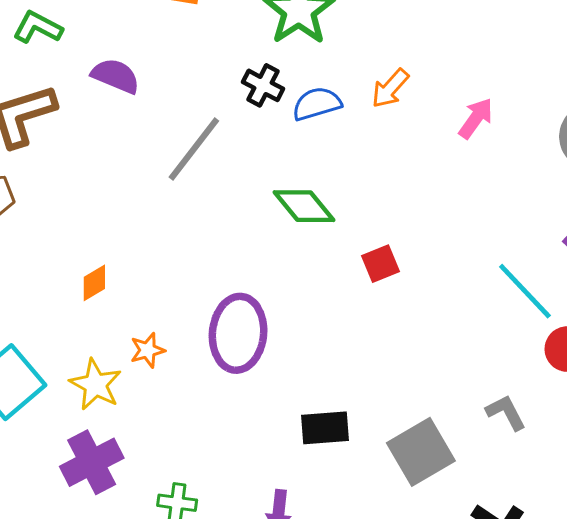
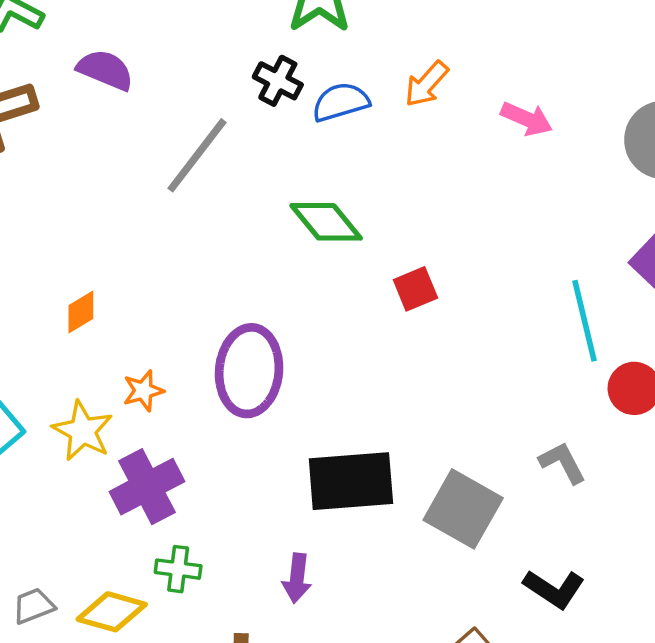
pink arrow: (476, 118) -> (527, 119), turned 78
cyan line: (525, 291) -> (584, 321), turned 30
black rectangle: (325, 428) -> (351, 481), size x1.5
gray square: (421, 452) -> (463, 509), turned -30
purple cross: (92, 462) -> (147, 487), moved

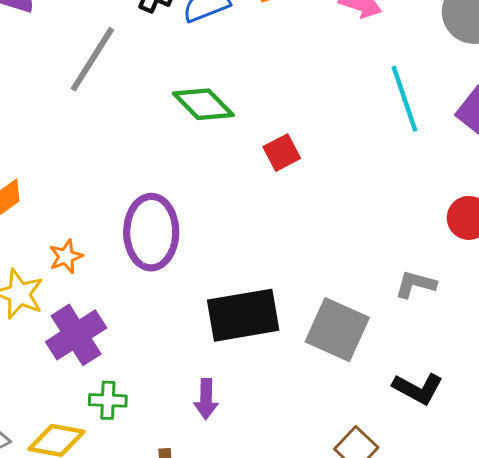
cyan line: (584, 321) -> (404, 99), moved
gray L-shape: (563, 463) -> (415, 284), turned -42

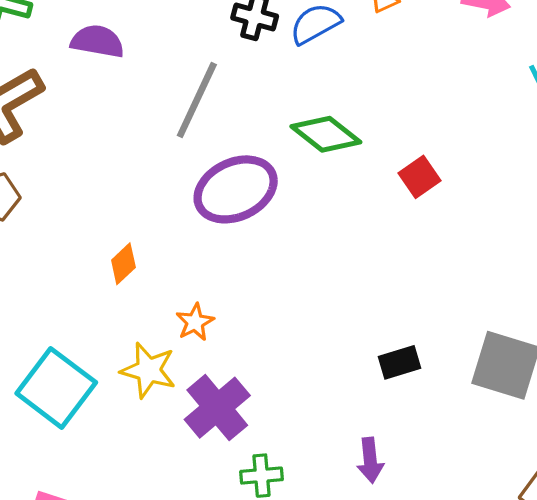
purple ellipse: (151, 232) -> (236, 189), moved, turned 72
black rectangle: (243, 315) -> (400, 362), size x0.5

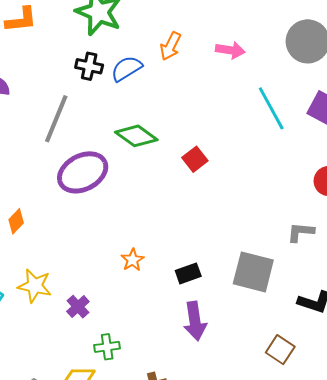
orange star: (195, 322) -> (133, 260), moved
purple cross: (217, 408) -> (78, 307), size x0.6
purple arrow: (370, 460) -> (195, 321), moved, size x1.4

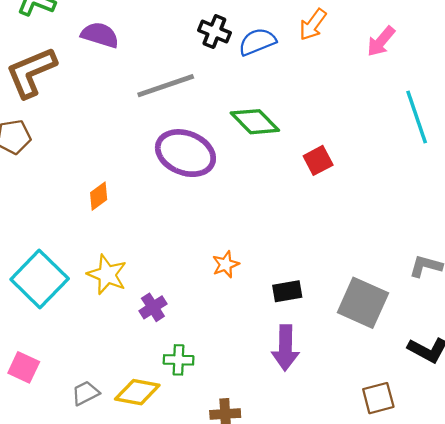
pink arrow: (230, 50) -> (381, 41), turned 112
gray line: (56, 119) -> (166, 86), turned 39
purple ellipse: (83, 172) -> (185, 153), turned 39
brown square: (280, 350) -> (378, 398), turned 32

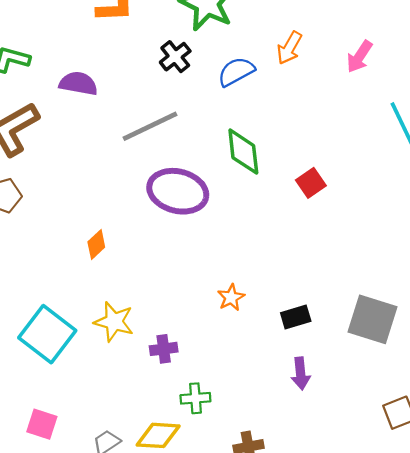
black cross: (214, 32) -> (175, 57), moved, turned 36
green diamond: (255, 122) -> (243, 152), turned 45
purple cross: (153, 307) -> (164, 349), turned 32
purple arrow: (285, 348) -> (301, 373), size x0.7

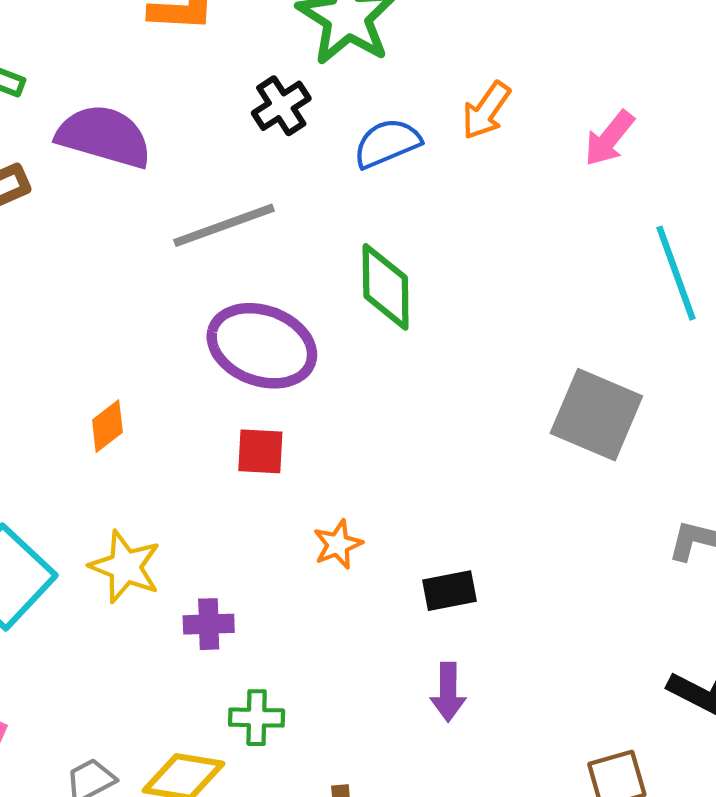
purple semicircle: (78, 83) -> (104, 136), size x1.4
red square: (311, 183) -> (260, 451), moved, turned 32
gray square: (373, 319) -> (596, 415), moved

